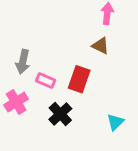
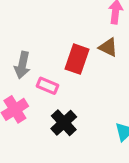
red rectangle: (79, 79) -> (77, 59), moved

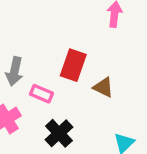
brown triangle: (108, 47) -> (103, 87), moved

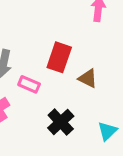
black cross: (59, 133) -> (61, 122), moved

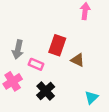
black cross: (61, 122) -> (46, 91), moved

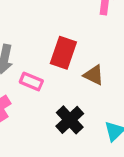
black cross: (46, 91) -> (70, 120), moved

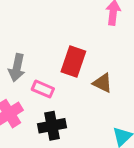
black cross: (70, 120) -> (52, 126), moved, turned 32

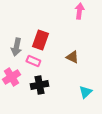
red rectangle: (73, 62) -> (40, 40), moved

